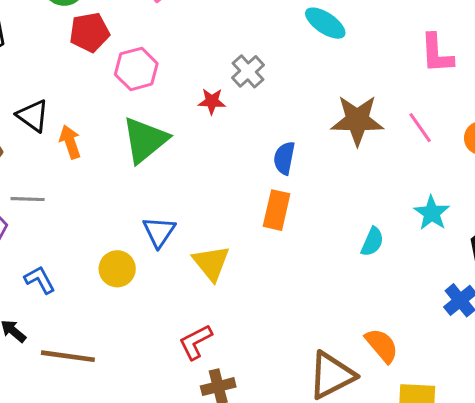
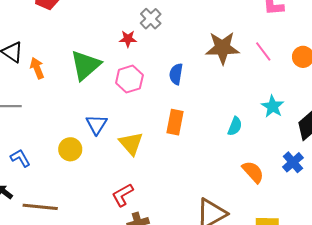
pink hexagon: (136, 69) -> (129, 79), moved
orange rectangle: (277, 210) -> (175, 122), moved
orange semicircle: (382, 345) -> (253, 172), moved

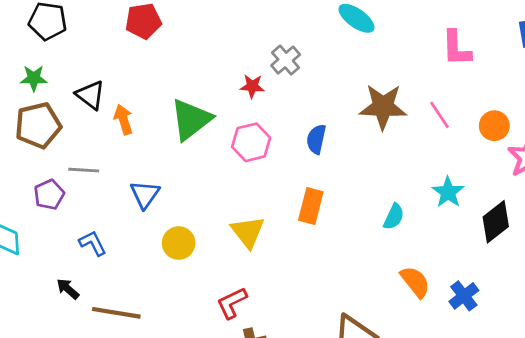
blue triangle: (96, 124) -> (145, 194), moved
yellow circle: (70, 149) -> (179, 243), moved
blue cross: (293, 162) -> (464, 296), moved

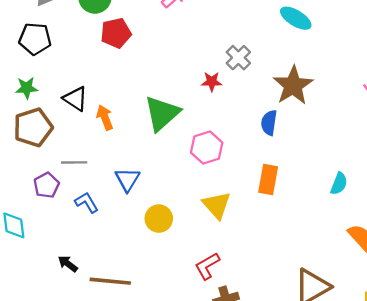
brown star: (383, 107) -> (293, 85), moved, turned -30
pink hexagon: (251, 142) -> (207, 148), moved
blue L-shape: (93, 243) -> (87, 202), moved

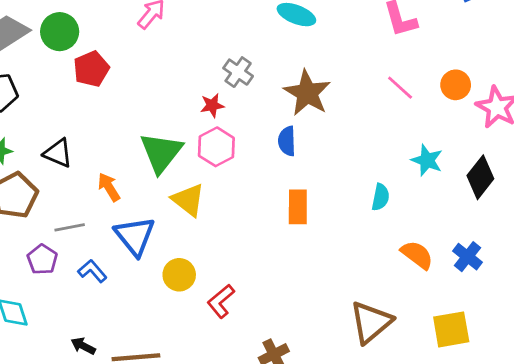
orange arrow: (105, 117) -> (109, 187), moved
pink hexagon: (207, 148) -> (216, 147), moved
blue triangle: (127, 179) -> (135, 236), size x1.4
yellow triangle: (217, 205) -> (188, 200), moved
red L-shape: (207, 266) -> (221, 301), moved

